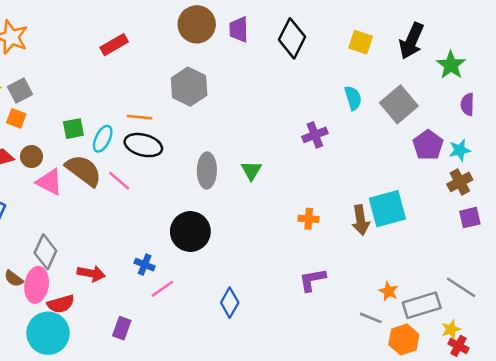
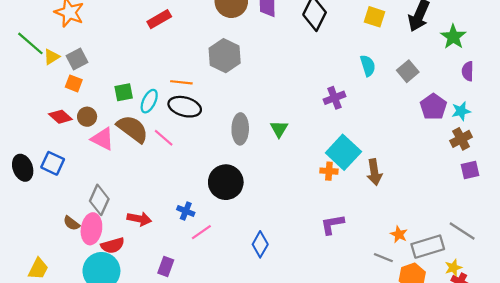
gray square: (399, 104) -> (408, 71), size x0.7
cyan square: (387, 209) -> (343, 152), moved, turned -32

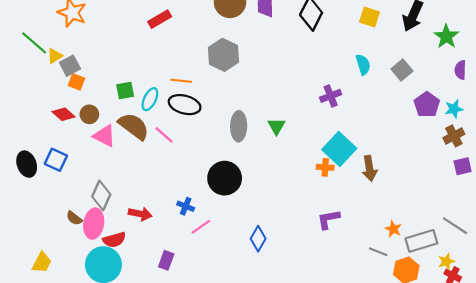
gray square: (77, 59) -> (70, 66), moved

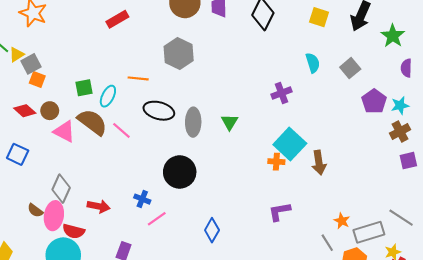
black ellipse: (185, 105) -> (159, 111), moved
red semicircle: (114, 240) -> (74, 231), turned 30
gray line: (378, 252) -> (327, 243), turned 36

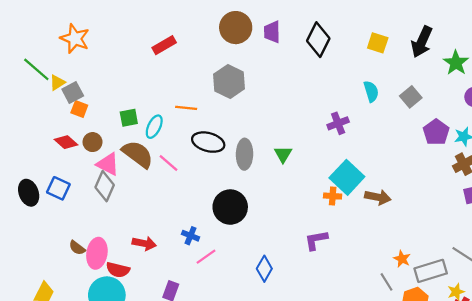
brown arrow: (319, 163) -> (378, 197), turned -70
gray diamond: (61, 189) -> (105, 186), moved
purple L-shape: (279, 211) -> (316, 240), moved

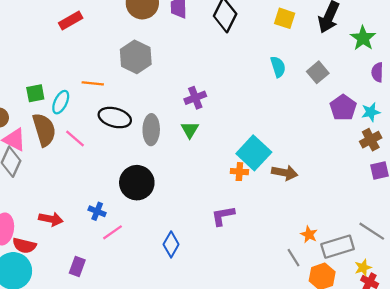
purple cross: (338, 123) -> (195, 98), moved
brown semicircle: (138, 154) -> (44, 130), turned 36

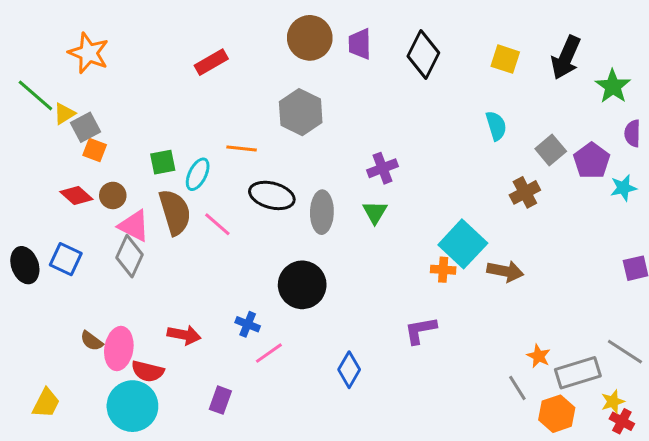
gray square: (318, 72) -> (551, 150), moved
purple pentagon: (343, 108) -> (592, 161), moved
brown cross: (371, 140) -> (525, 192), moved

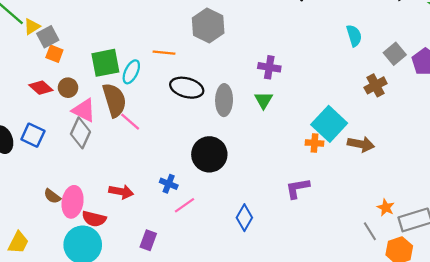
green square: (163, 162) -> (105, 63), size x1.5
purple cross: (382, 168) -> (269, 67), turned 30
pink line: (217, 224) -> (130, 122), moved

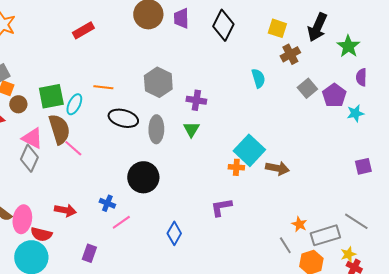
gray hexagon: (208, 25) -> (158, 82), moved
cyan semicircle: (354, 36) -> (258, 78), moved
brown cross: (376, 85) -> (290, 54), moved
brown circle: (68, 88) -> (18, 104), moved

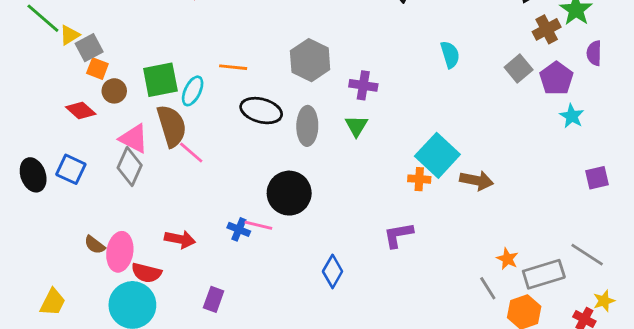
brown cross: (290, 54) -> (547, 29), moved
cyan star: (355, 113) -> (572, 116), moved, turned -30
pink line: (121, 222) -> (258, 225), moved, turned 48
yellow star: (348, 254) -> (604, 301), moved

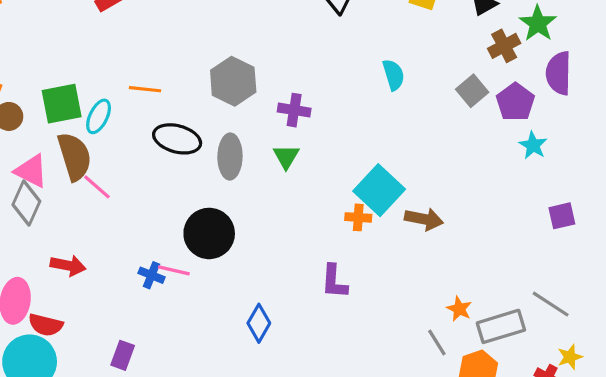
purple semicircle: (594, 53) -> (559, 73), size x1.5
purple L-shape: (398, 235) -> (334, 282), turned -76
red arrow: (180, 239) -> (68, 266), moved

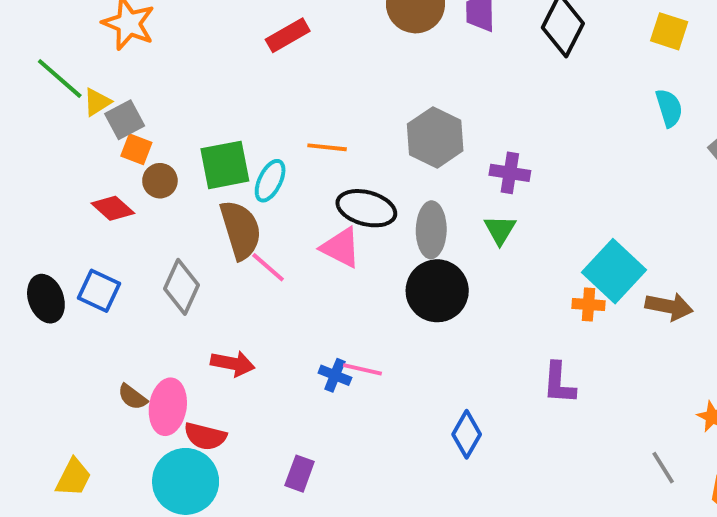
cyan semicircle: (394, 75) -> (669, 108), moved
pink triangle: (31, 171) -> (341, 248), moved
black circle: (209, 233) -> (437, 291), moved
gray line: (437, 342) -> (663, 468), moved

